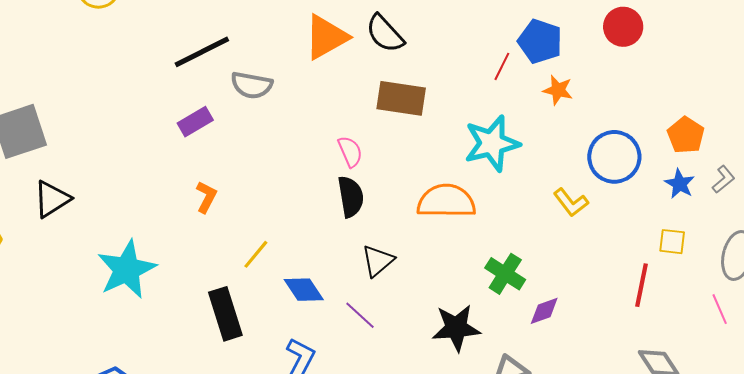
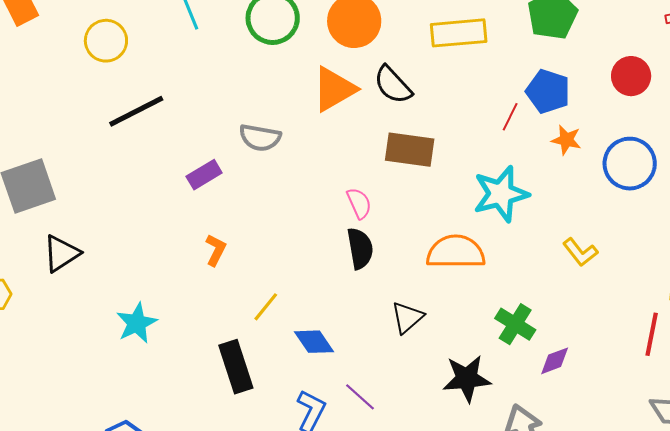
black line: (202, 52) -> (136, 111), moved
blue circle: (614, 157) -> (630, 164), moved
black triangle: (378, 261) -> (407, 317), moved
cyan star: (127, 269) -> (137, 323), size x0.7
purple line: (360, 315) -> (360, 397), moved

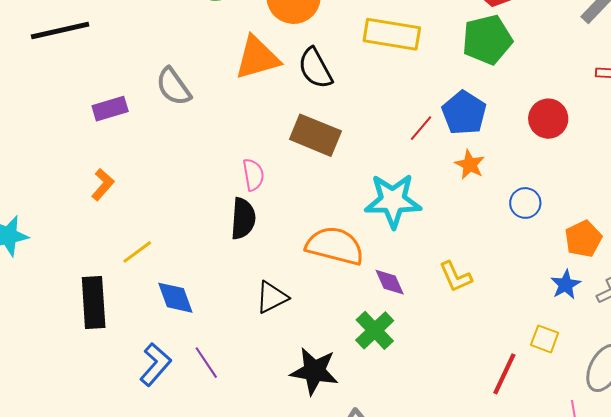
gray semicircle: (260, 138) -> (173, 87), turned 30
blue circle: (630, 164) -> (525, 203), size x0.6
purple diamond: (555, 361) -> (390, 282), moved, turned 72

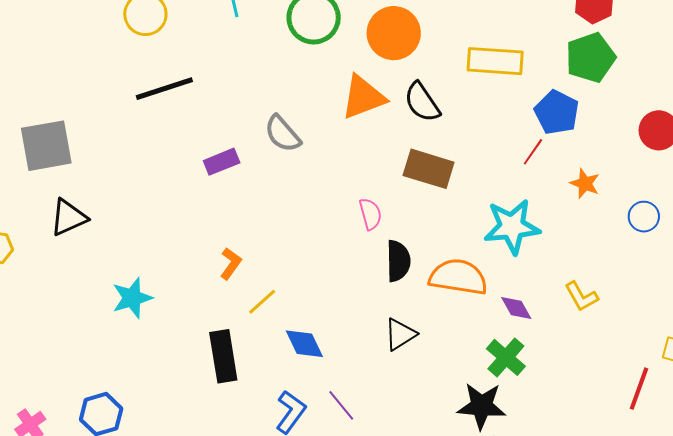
blue pentagon: (464, 113) -> (557, 112), moved
orange L-shape: (103, 184) -> (231, 264), moved
black semicircle: (243, 219) -> (398, 261), moved
black star: (314, 371) -> (482, 406), moved

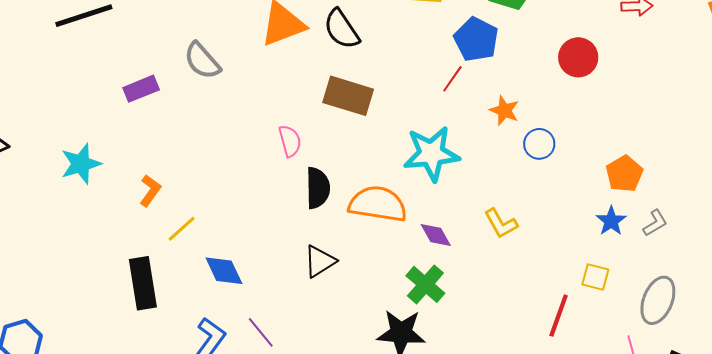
blue circle: (644, 217) -> (539, 144), moved
cyan star: (132, 298) -> (81, 164), moved

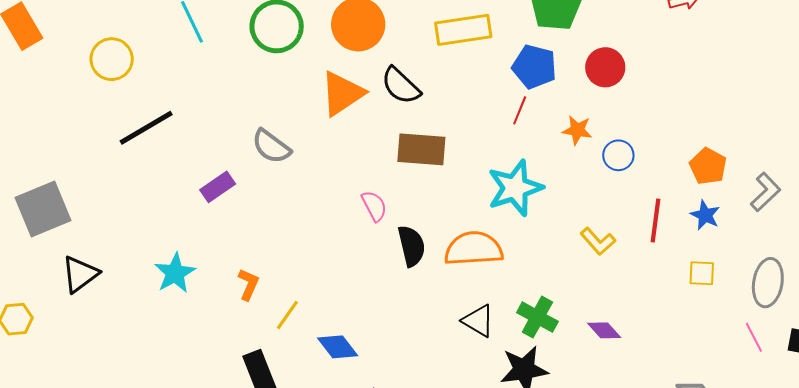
red circle: (578, 57) -> (605, 67), moved
gray L-shape: (655, 223) -> (765, 192), moved, size x1.4
purple diamond: (436, 235) -> (604, 330), moved
black triangle: (320, 261) -> (478, 321), moved, turned -45
red line: (559, 316) -> (655, 221), moved

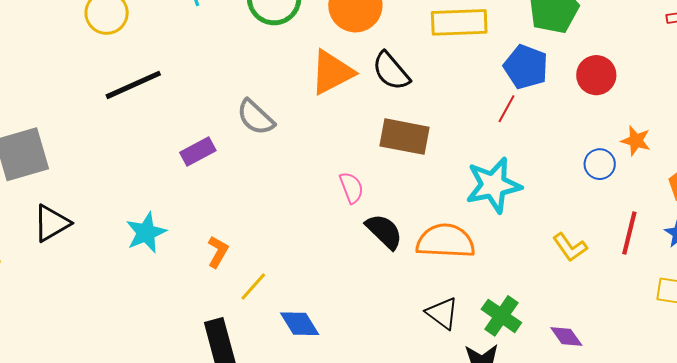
orange star: (577, 130) -> (636, 141), moved
black semicircle: (412, 246) -> (384, 231), turned -39

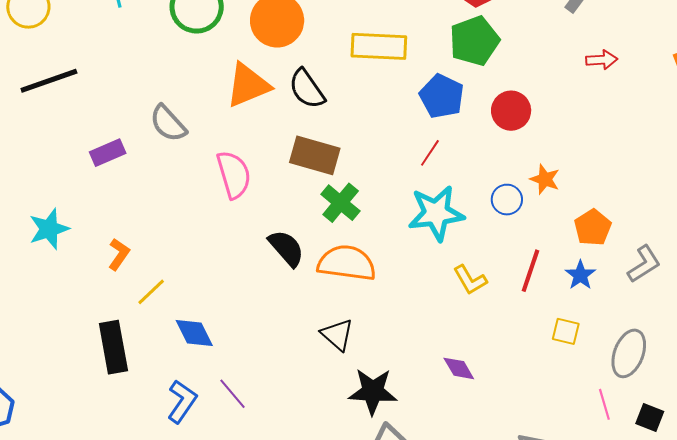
red line: (506, 109) -> (430, 153), moved
cyan star: (493, 185) -> (436, 213), moved
pink semicircle: (351, 188) -> (234, 175), moved, size x1.5
green cross: (501, 316) -> (341, 203), moved

